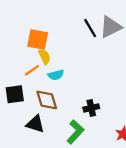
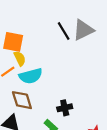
cyan semicircle: (56, 75) -> (31, 76), size x1.5

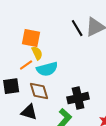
black cross: (65, 108) -> (78, 98), size x1.5

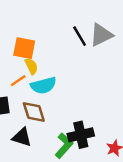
black cross: (78, 98) -> (81, 135), moved

